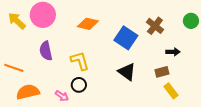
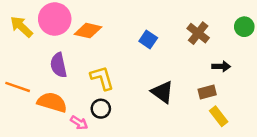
orange diamond: (88, 24) -> (88, 31), moved
blue square: (126, 38) -> (148, 40), moved, size x0.6
orange semicircle: (28, 92) -> (52, 102), moved, turned 30

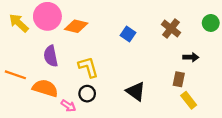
black triangle: (162, 92) -> (136, 91), moved
brown rectangle: (207, 92) -> (179, 79), turned -64

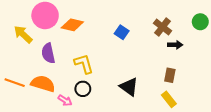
yellow arrow: (19, 23) -> (23, 34), moved
black arrow: (191, 57) -> (175, 45), moved
orange line: (15, 75) -> (15, 83), moved
yellow rectangle: (189, 100) -> (169, 99), moved

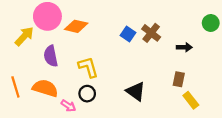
brown cross: (163, 27) -> (151, 33), moved
yellow arrow: (23, 34) -> (24, 36), turned 90
orange line: (15, 83) -> (15, 87), turned 54
yellow rectangle: (169, 99) -> (191, 100), moved

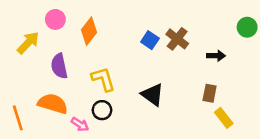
pink circle: (47, 16) -> (55, 19), size x0.6
orange diamond: (76, 26) -> (89, 31), turned -65
orange line: (15, 87) -> (18, 118), moved
black triangle: (136, 91) -> (153, 95), moved

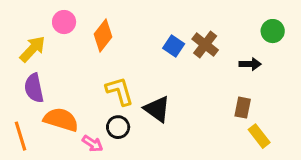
green circle: (247, 27) -> (273, 31), moved
purple semicircle: (59, 66) -> (34, 88), moved
black triangle: (153, 95) -> (157, 109), moved

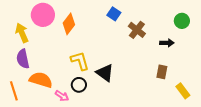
pink circle: (64, 22) -> (43, 15), size x1.5
blue square: (174, 46) -> (114, 14), moved
yellow arrow: (32, 49) -> (22, 33), turned -66
yellow rectangle: (259, 136) -> (183, 91), moved

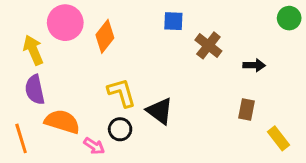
blue square: (114, 14) -> (173, 21), turned -32
green circle: (182, 21) -> (289, 18), moved

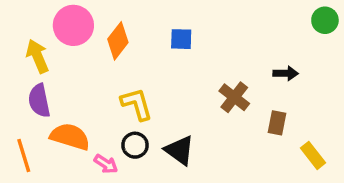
blue square: (173, 21) -> (181, 39), moved
brown cross: (208, 45) -> (234, 97), moved
black triangle: (160, 111) -> (179, 150), moved

